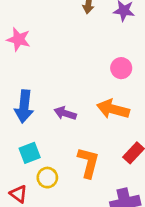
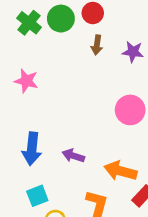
pink circle: (121, 68) -> (130, 110), size x1.4
orange arrow: (113, 109) -> (120, 171), moved

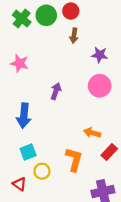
purple star: (133, 52) -> (100, 55), moved
purple arrow: (73, 156) -> (56, 91), moved, turned 91
orange arrow: (120, 171) -> (92, 133), size x0.7

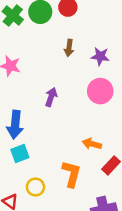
brown arrow: (74, 36) -> (69, 48), moved
cyan square: (28, 152) -> (20, 153), moved

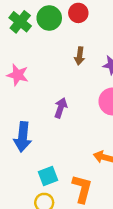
cyan square: (20, 153) -> (48, 176), moved

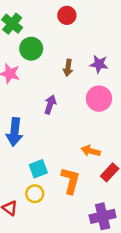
green circle: (49, 18) -> (31, 49), moved
brown arrow: (80, 56) -> (68, 68), moved

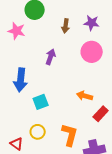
cyan square: (38, 169) -> (41, 102), moved
orange L-shape: (70, 181) -> (70, 135), moved

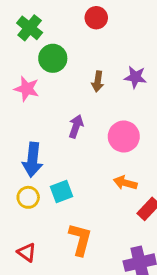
pink circle: (92, 52) -> (124, 137), moved
yellow circle: (38, 132) -> (28, 197), moved
orange L-shape: (70, 135) -> (80, 239), moved

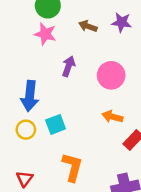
brown arrow: (98, 81) -> (88, 26), turned 102
pink star: (27, 89) -> (45, 34), moved
red triangle: (27, 252) -> (25, 179), turned 30

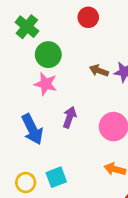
brown arrow: (88, 26) -> (99, 71), moved
blue arrow: (30, 96) -> (32, 129), moved, turned -32

